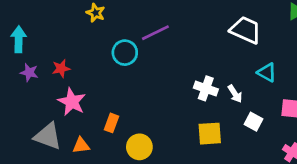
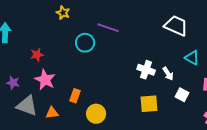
purple line: (155, 33) -> (108, 28), turned 45
purple star: (29, 73) -> (13, 83), moved

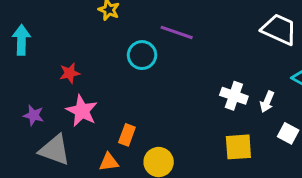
white arrow: (168, 74) -> (267, 102), turned 56
orange triangle: (52, 113) -> (109, 162), moved

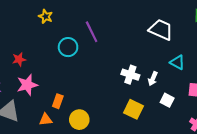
purple line: (177, 32) -> (92, 32), turned 45
pink star: (82, 111) -> (27, 85), turned 30
yellow square: (238, 147) -> (133, 109), turned 30

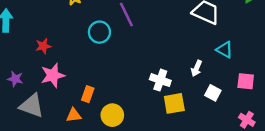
white cross: (130, 75) -> (160, 80), moved
yellow square: (133, 109) -> (174, 103), turned -36

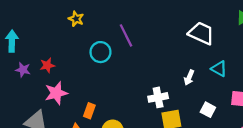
white arrow: (197, 68) -> (189, 78), moved
purple star: (15, 79) -> (23, 70), moved
white cross: (160, 80) -> (158, 97), turned -30

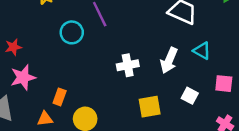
white arrow: (189, 78) -> (169, 60), size x1.5
white cross: (158, 97) -> (128, 65), moved

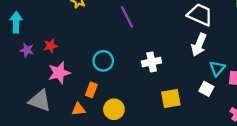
cyan circle: (72, 32) -> (103, 61), moved
cyan triangle: (202, 51) -> (217, 68), moved, turned 42
white arrow: (169, 60) -> (199, 45), moved

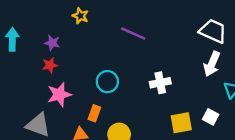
purple line: (127, 17) -> (133, 33), turned -40
purple star: (27, 50) -> (52, 43), moved
white square: (206, 89) -> (211, 117), moved

